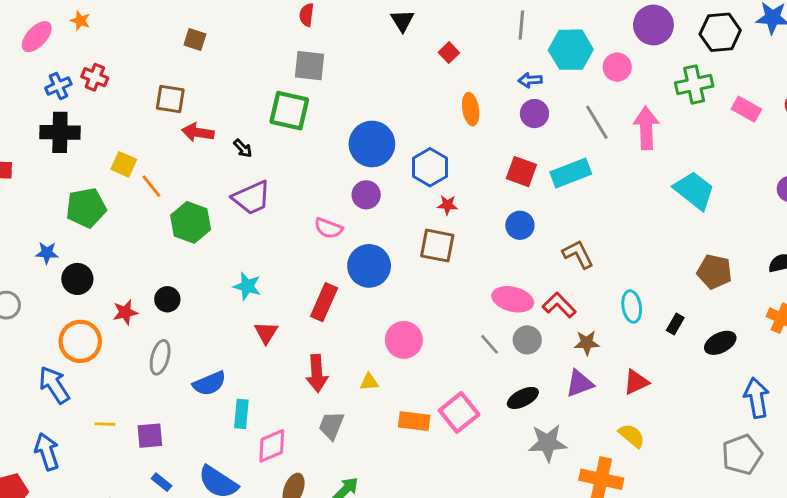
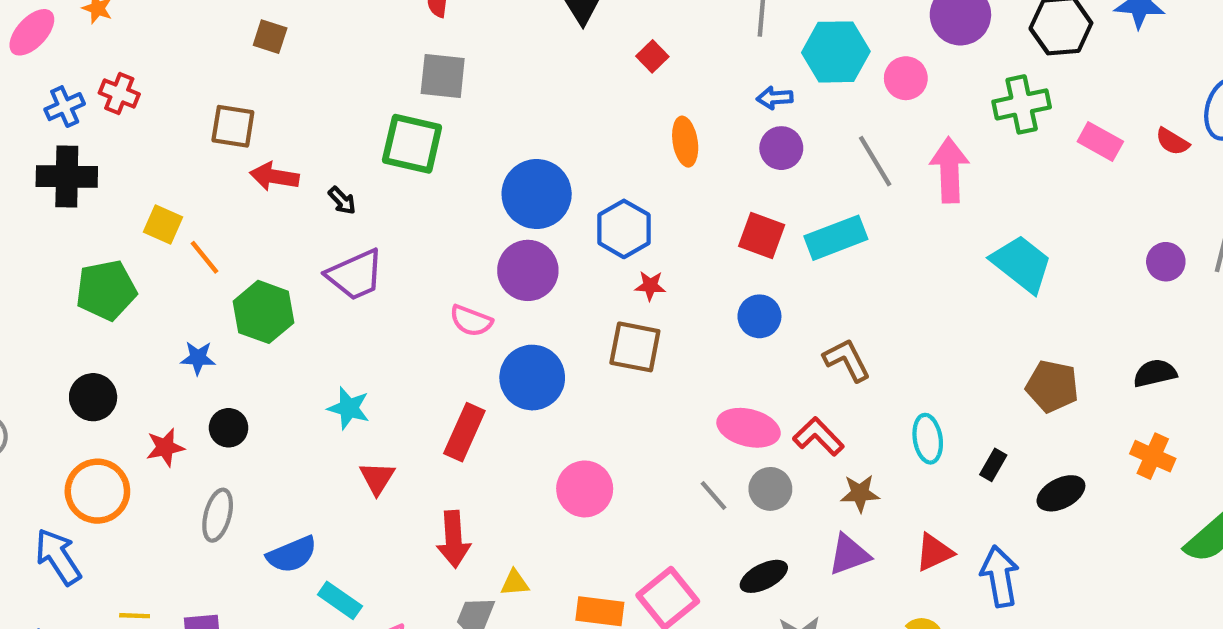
purple circle: (366, 195) -> (528, 270), size x1.4
blue star: (47, 253) -> (198, 358), moved
yellow triangle: (369, 382) -> (515, 583), moved
blue arrow: (757, 398) -> (1000, 576), moved
cyan rectangle: (241, 414) -> (340, 600), turned -60

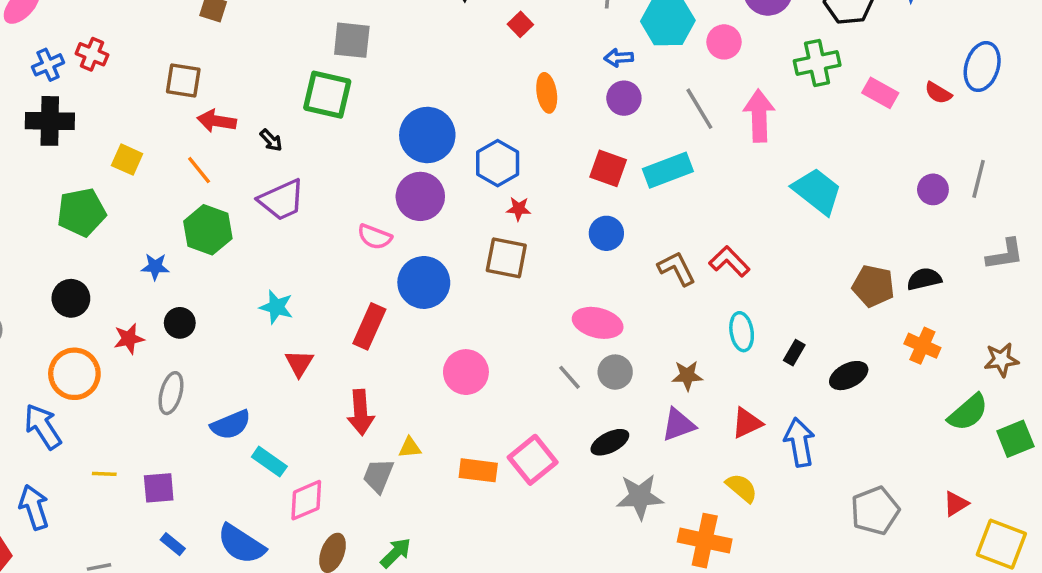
orange line: (204, 257) -> (199, 170), moved
brown pentagon: (1052, 386) -> (873, 286), moved
red L-shape: (818, 437) -> (729, 261), moved

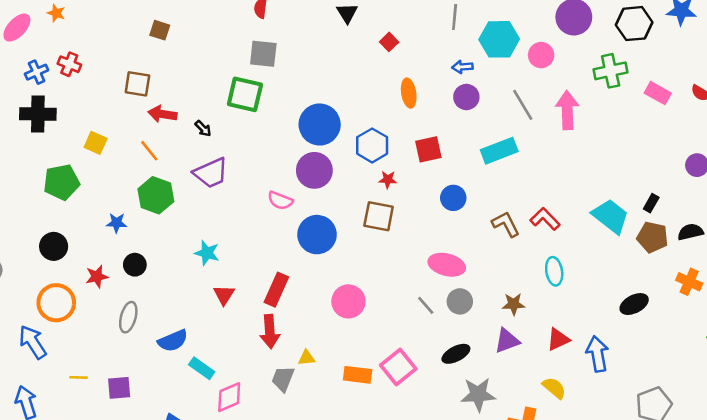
red square: (608, 168) -> (428, 149), moved, turned -32
cyan trapezoid: (817, 191) -> (611, 216), moved
red rectangle: (369, 326) -> (276, 290), moved
black rectangle: (794, 353) -> (651, 203), moved

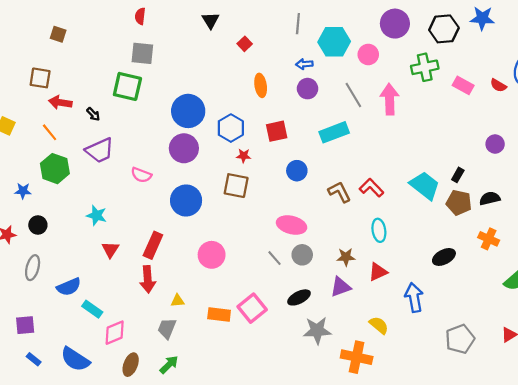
pink semicircle: (280, 201) -> (141, 175), moved
red triangle: (558, 339) -> (378, 272), moved
gray trapezoid: (283, 379) -> (167, 328), moved

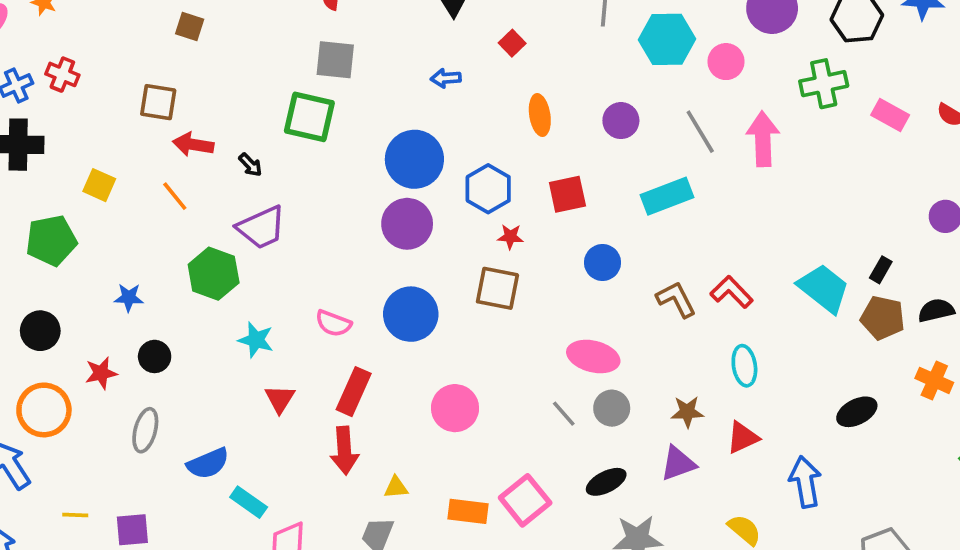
blue arrow: (304, 64) -> (446, 78), moved
green hexagon: (55, 169) -> (214, 274), moved
pink semicircle: (141, 175) -> (333, 323), moved

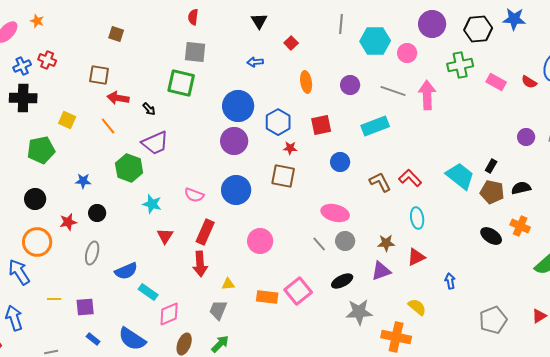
gray line: (700, 132) -> (393, 91), turned -40
black ellipse: (857, 412) -> (491, 236), moved, turned 60
blue arrow: (805, 482) -> (450, 281), size x0.6

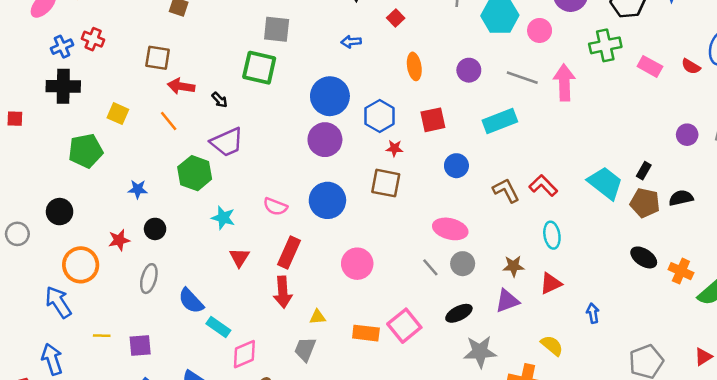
black circle: (35, 199) -> (60, 212), moved
orange cross: (520, 226) -> (681, 271), moved
blue semicircle: (126, 271) -> (191, 301), turned 70

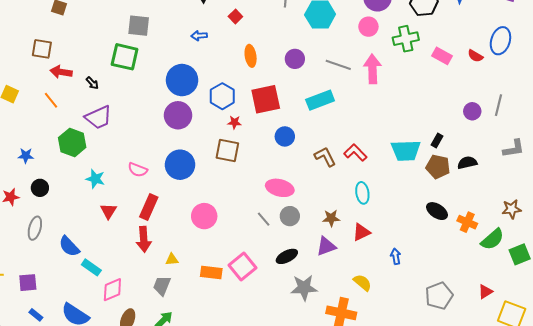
pink circle: (540, 30) -> (368, 27), moved
red square: (433, 120) -> (266, 99), size x1.4
cyan trapezoid: (605, 183) -> (406, 151), turned 140

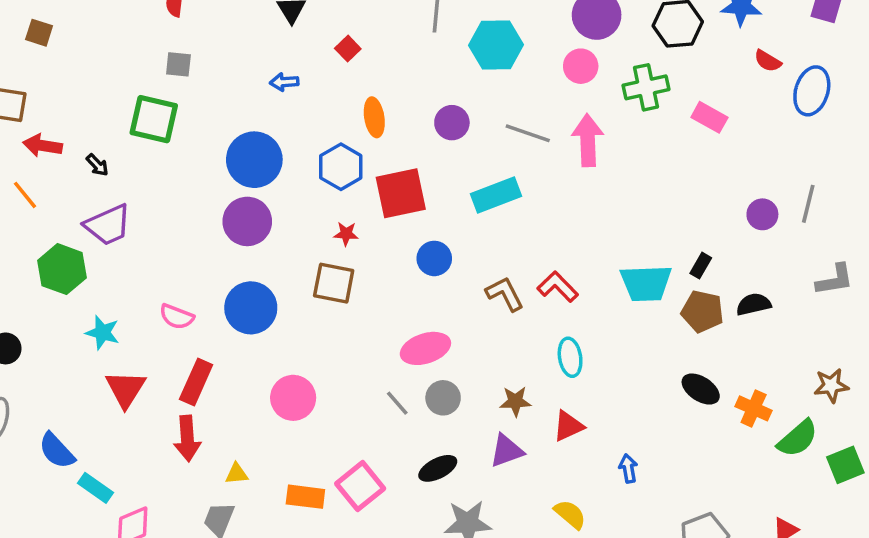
gray square: (139, 26) -> (178, 64), size x0.7
red semicircle: (475, 56) -> (768, 61), moved
blue hexagon: (222, 96) -> (341, 167), moved
pink ellipse: (280, 188) -> (425, 348), turned -32
red triangle: (108, 211) -> (126, 389), size x1.4

